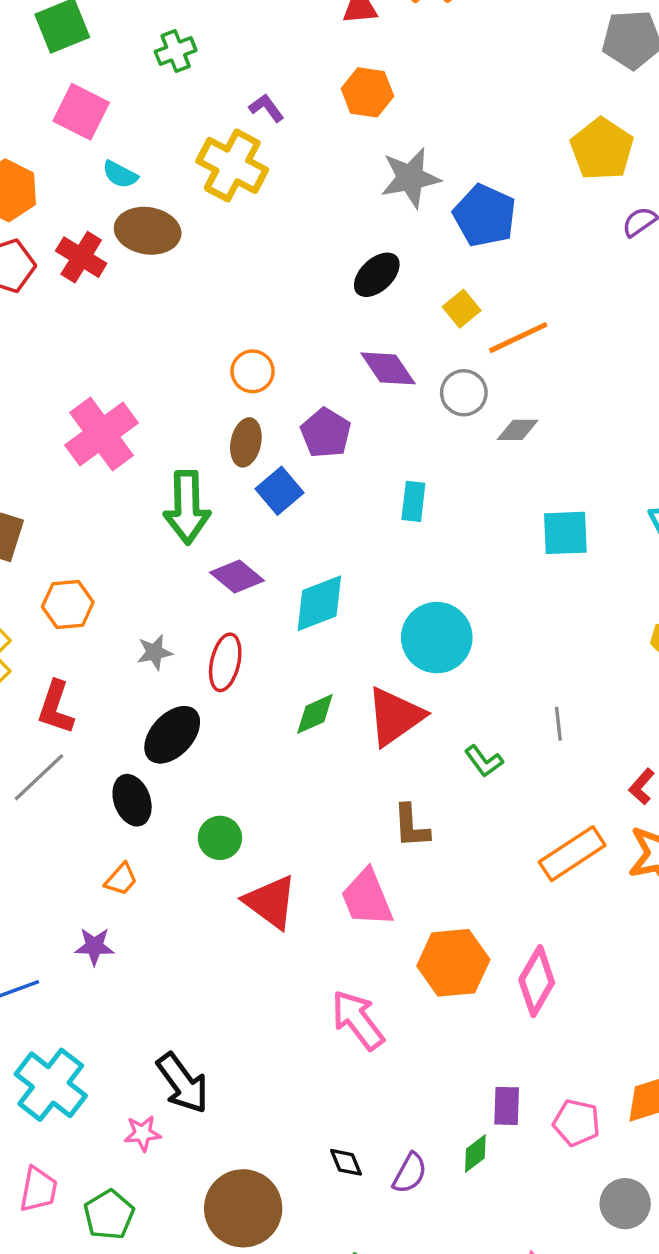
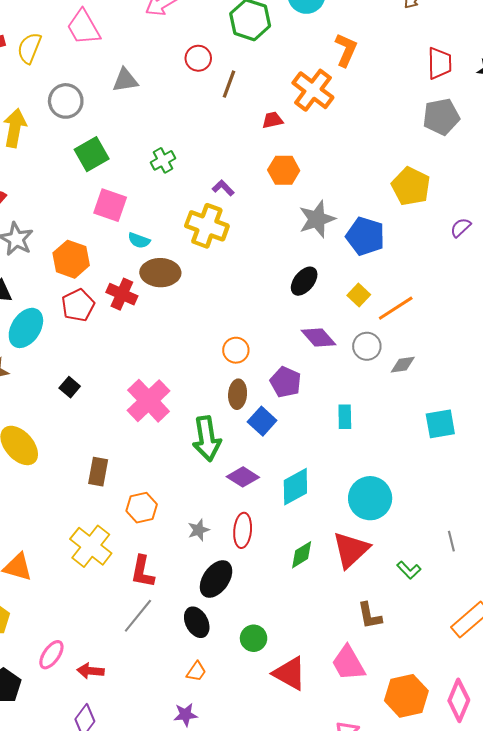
yellow pentagon: (602, 149) -> (411, 186), moved

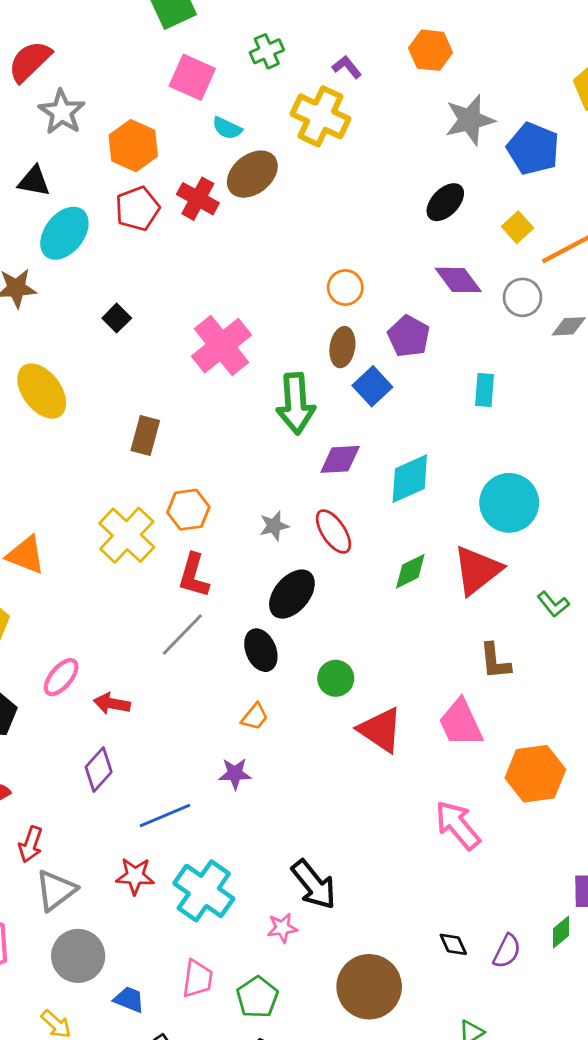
green cross: (163, 160) -> (267, 51), moved
brown ellipse: (160, 273) -> (252, 174), turned -45
purple diamond: (243, 477) -> (340, 459), turned -40
orange hexagon: (142, 508) -> (188, 510), moved
red ellipse: (243, 530) -> (333, 532), turned -44

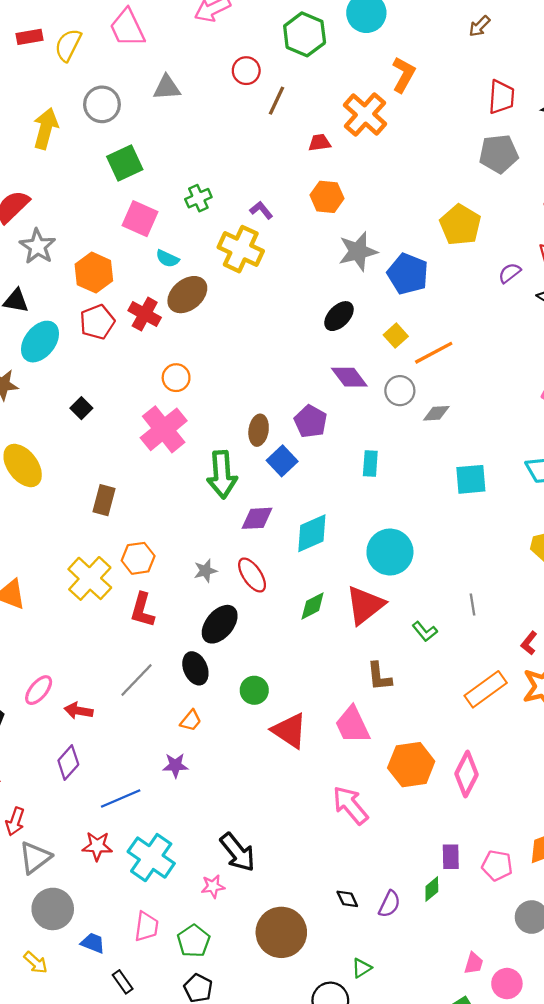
orange circle: (345, 288) -> (176, 378), moved
gray line: (182, 635) -> (136, 680), moved

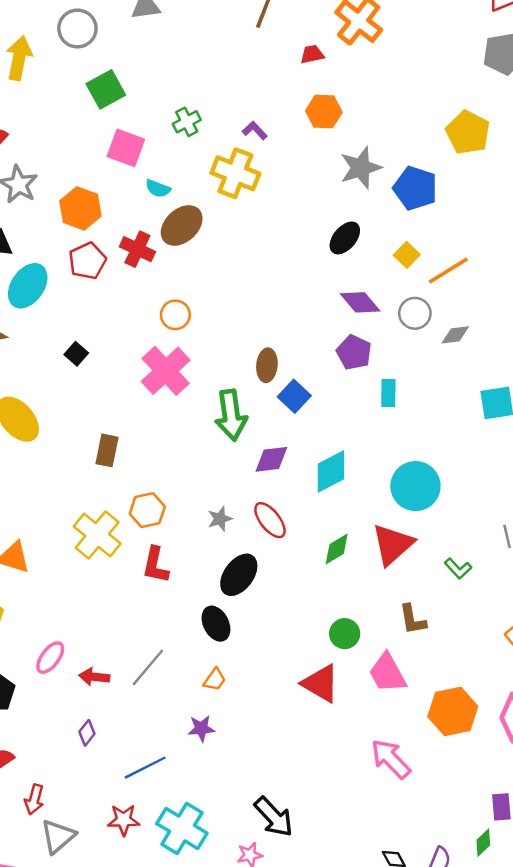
purple pentagon: (311, 421) -> (354, 352), moved
gray line: (136, 680) -> (148, 667), moved
green circle: (254, 690) -> (345, 634), moved
purple diamond: (68, 763) -> (87, 733), size x0.7

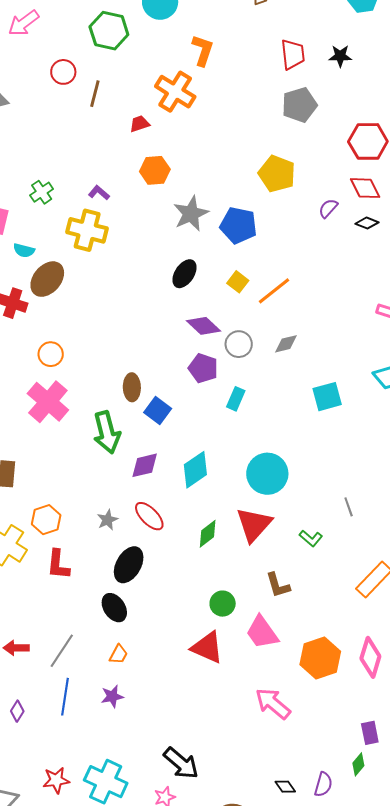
gray circle: (415, 313) -> (239, 344), moved
cyan rectangle: (388, 393) -> (236, 399), turned 30
red arrow: (94, 677) -> (16, 648), moved
blue line: (145, 768) -> (65, 697), moved, turned -48

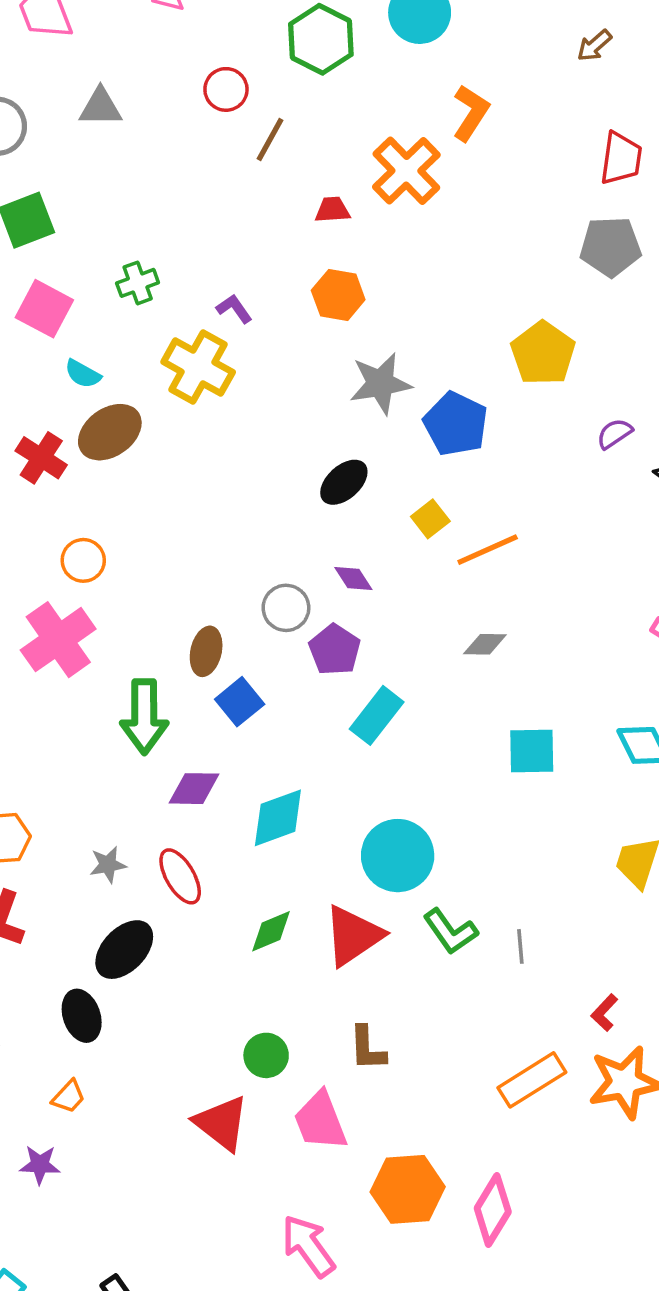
purple diamond: (203, 326) -> (353, 579), size x0.7
gray circle: (239, 344) -> (286, 608), moved
cyan rectangle: (236, 399) -> (377, 715), size x1.4
green L-shape: (311, 538) -> (450, 931), moved, size x1.4

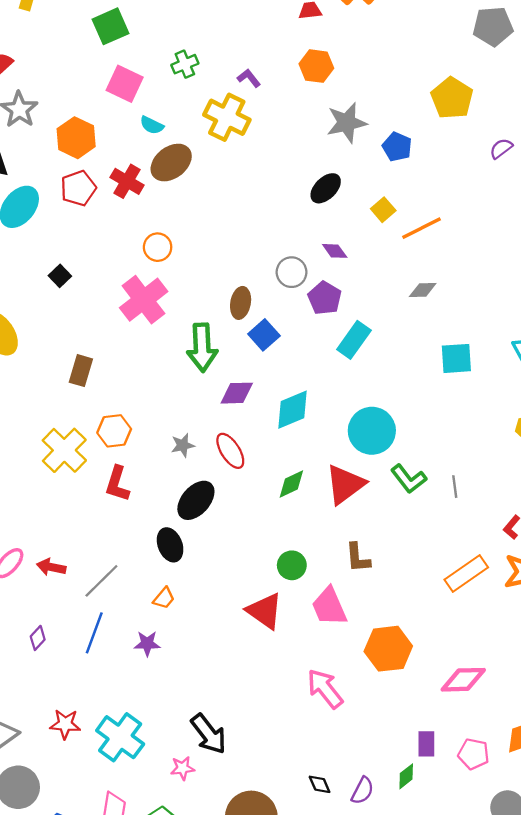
blue pentagon: (456, 424) -> (397, 147), size x0.7
pink diamond: (493, 1210) -> (463, 680), moved, turned 60

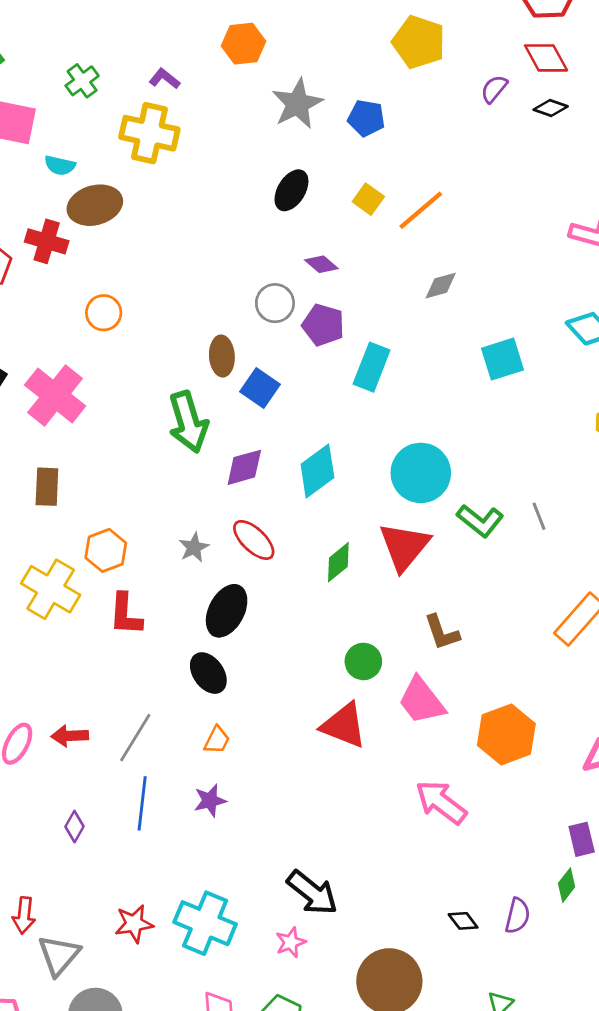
brown ellipse: (171, 163) -> (95, 205), turned 36
pink cross: (144, 300) -> (55, 395), moved

